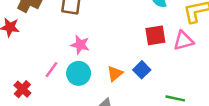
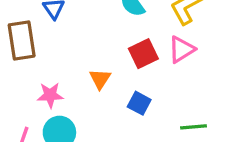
orange triangle: (115, 74) -> (100, 79), moved

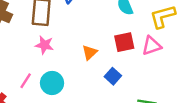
pink star: (50, 95) -> (44, 45), moved

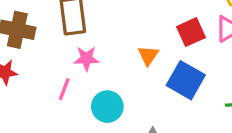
blue square: (113, 76) -> (186, 80), size x1.6
pink line: (26, 81) -> (64, 89), moved

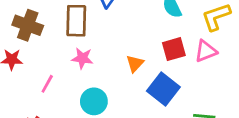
pink line: (64, 89) -> (47, 84), moved

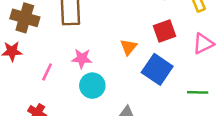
pink triangle: (206, 51) -> (203, 44), moved
pink star: (82, 58) -> (82, 58), moved

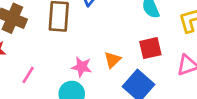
pink star: (82, 58) -> (82, 67), moved

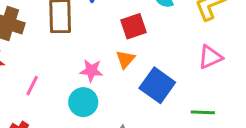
red square: (150, 48) -> (133, 26), moved

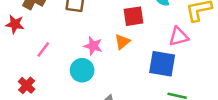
pink triangle: (210, 57) -> (179, 37), moved
blue square: (157, 85) -> (162, 64), moved, turned -36

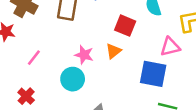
red square: (134, 16) -> (125, 26), turned 30
red cross: (27, 85) -> (26, 96), moved

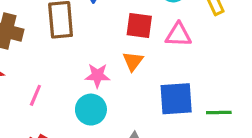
pink triangle: (170, 47) -> (178, 35), moved, turned 30
blue square: (153, 74) -> (176, 99), moved

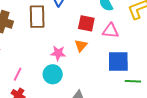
pink line: (35, 95) -> (18, 74), moved
blue square: (176, 99) -> (118, 62), moved

